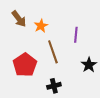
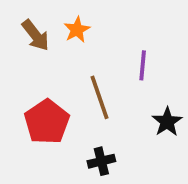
orange star: (41, 26) -> (77, 30), moved

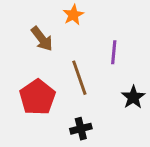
orange star: (77, 30) -> (73, 15), moved
brown arrow: (36, 35) -> (42, 39), moved

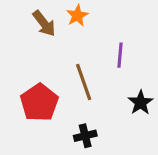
brown arrow: (42, 39) -> (44, 23), moved

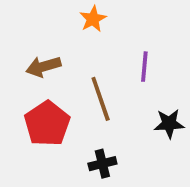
brown arrow: (44, 23) -> (43, 67), moved, turned 112
black star: (141, 103) -> (169, 124), turned 30

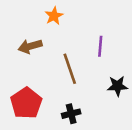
orange star: (93, 19) -> (54, 16), moved
red pentagon: (47, 124) -> (26, 103), moved

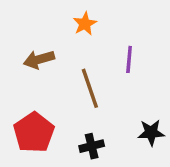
orange star: (54, 16) -> (85, 24), moved
black star: (117, 86) -> (151, 132), moved

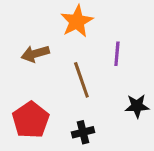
orange star: (85, 24) -> (77, 21), size x1.5
black star: (151, 132) -> (137, 106), moved

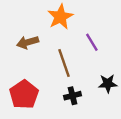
purple line: (117, 54) -> (92, 42), turned -36
black cross: (83, 132) -> (73, 96), moved

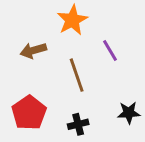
black star: (108, 84) -> (129, 113), moved
black cross: (73, 96) -> (78, 124), moved

